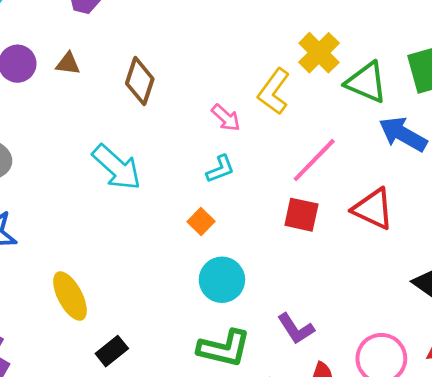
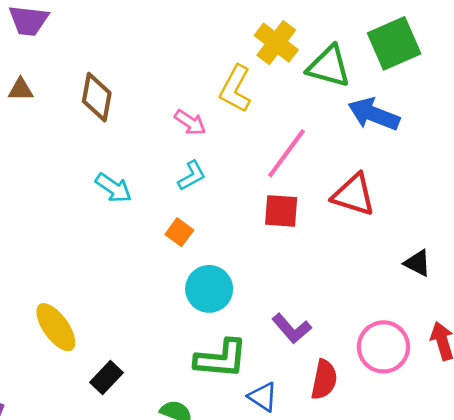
cyan arrow: (117, 167) -> (113, 188), moved, size x0.7

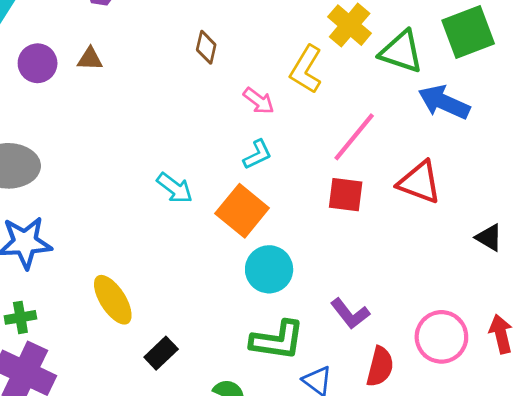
brown diamond: (97, 97) -> (206, 47), moved, size x0.7
cyan arrow: (113, 188) -> (175, 188), moved
orange square: (179, 232) -> (242, 211), size x1.8
black triangle: (417, 263) -> (489, 238), moved

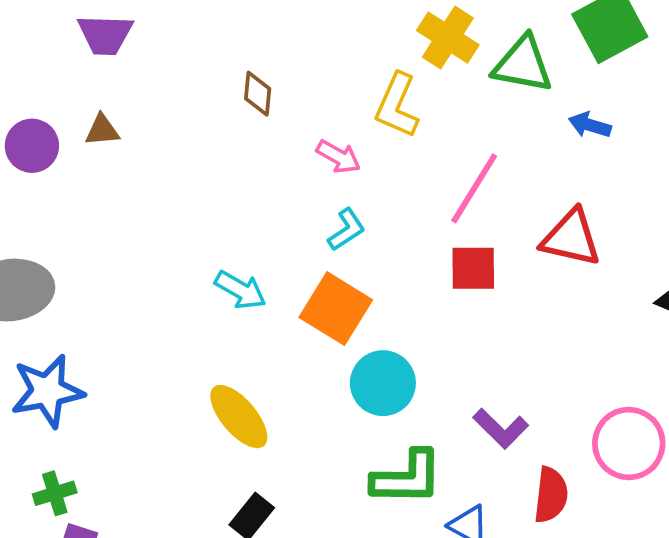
blue arrow: (444, 102) -> (590, 125), size x0.6
yellow ellipse: (113, 300) -> (239, 417), moved

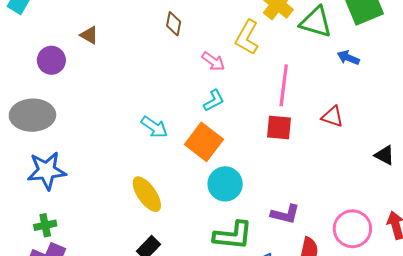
brown triangle: (102, 130) -> (89, 35), turned 30
purple circle: (32, 146) -> (51, 60), moved
pink line: (474, 188) -> (284, 85), turned -30
red triangle: (571, 238) -> (333, 117), size x0.7
purple L-shape: (501, 428) -> (285, 214), turned -36

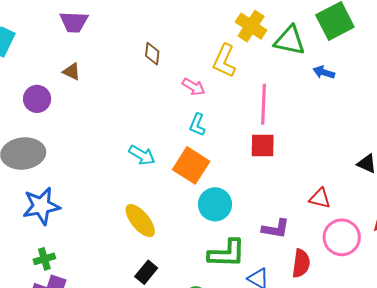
cyan L-shape: (214, 101) -> (197, 125), turned 145
red triangle: (333, 117) -> (320, 198), moved

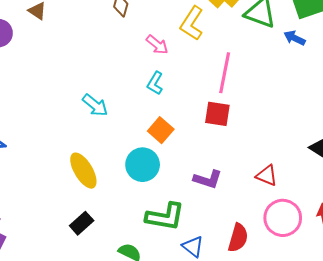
blue arrow: (324, 72) -> (295, 38), moved
orange square: (191, 165) -> (161, 130), moved, size x0.7
cyan circle: (215, 204) -> (143, 165), moved
purple L-shape: (276, 229) -> (208, 179), moved

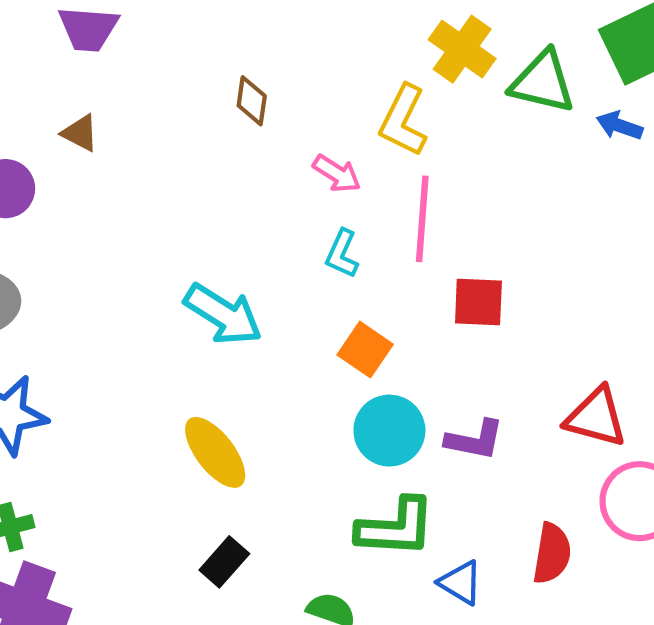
pink line: (225, 73) -> (422, 219), moved
cyan arrow: (95, 105) -> (223, 314), size x1.4
cyan circle: (143, 165) -> (389, 431), moved
red triangle: (267, 175) -> (596, 417), size x1.4

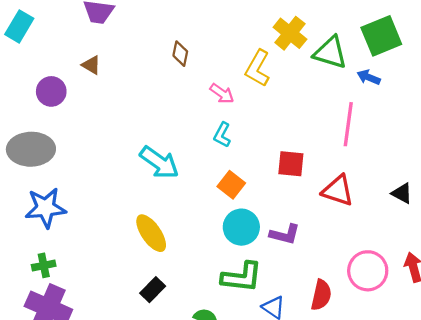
pink line: (422, 219) -> (348, 124), moved
red triangle: (596, 417) -> (338, 191), moved

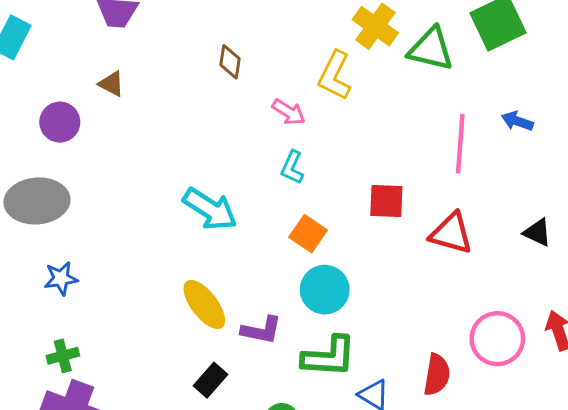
blue arrow: (369, 77) -> (517, 121), moved
blue star: (46, 208) -> (61, 278), size x0.6
purple L-shape: (285, 234) -> (261, 330), moved

